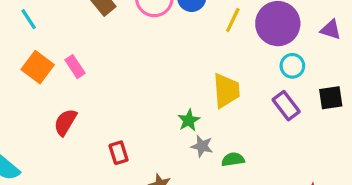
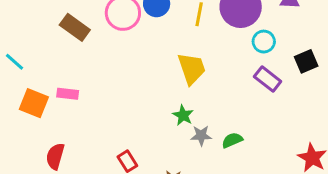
pink rectangle: (75, 67) -> (68, 94), turned -35
yellow trapezoid: (226, 91) -> (192, 68), moved
red semicircle: (65, 122) -> (55, 156), moved

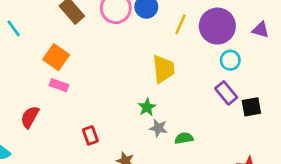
black square: (306, 61) -> (251, 107), moved
pink rectangle: (68, 94) -> (59, 85), moved
orange square: (34, 103) -> (56, 57), moved

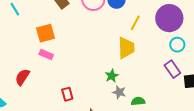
yellow line: (180, 24) -> (135, 23), moved
orange square: (56, 57) -> (45, 33), turned 36

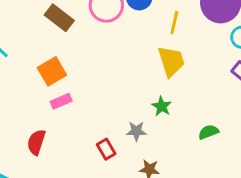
pink rectangle: (46, 54) -> (61, 101), turned -32
gray star: (119, 92) -> (136, 131), moved

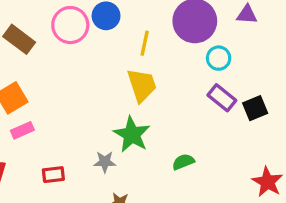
green star: (162, 106) -> (132, 134), size x1.6
red rectangle: (106, 149) -> (53, 175), moved, turned -66

